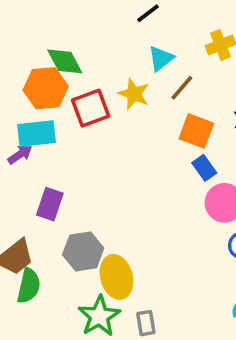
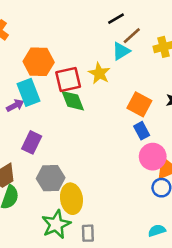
green diamond: (65, 61) -> (73, 101), moved
brown line: (182, 88) -> (132, 36), moved
cyan rectangle: (37, 133) -> (28, 92), turned 68

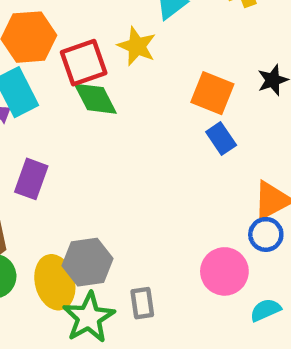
pink circle: (153, 157) -> (224, 271), moved
gray hexagon: (51, 178) -> (88, 262), moved
yellow ellipse: (71, 199) -> (55, 282), moved
gray rectangle: (88, 233) -> (142, 303), moved

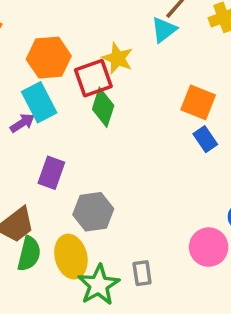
yellow star: (137, 46) -> (118, 58), moved
green diamond: (95, 99) -> (103, 107), turned 45
gray hexagon: (88, 262) -> (93, 212), moved

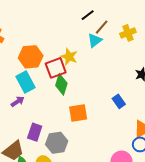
orange square: (198, 102) -> (78, 113), moved, turned -30
purple arrow: (22, 123) -> (18, 102), moved
purple rectangle: (51, 173) -> (35, 132), moved

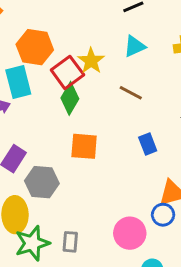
brown line: (102, 27) -> (131, 93), moved, turned 63
red square: (56, 68) -> (67, 72), turned -30

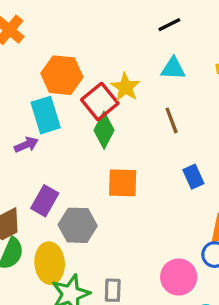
cyan triangle: (135, 46) -> (173, 68), turned 30
brown line: (131, 93) -> (172, 120), turned 45

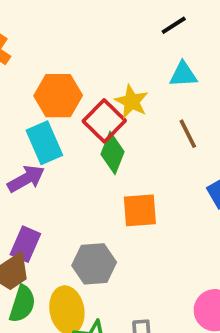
purple arrow: (26, 145) -> (26, 179), size x1.4
purple rectangle: (45, 201) -> (25, 244), moved

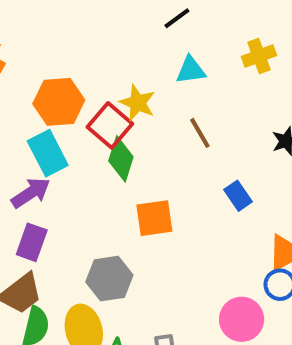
purple rectangle: (25, 244) -> (32, 242), moved

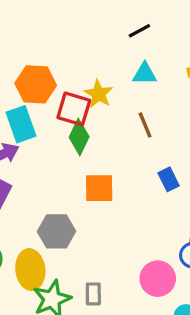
red square: (110, 125) -> (74, 109), turned -32

